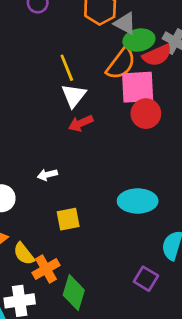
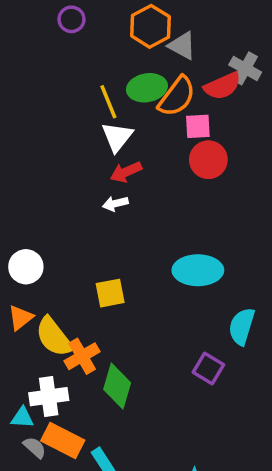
green ellipse: (139, 40) -> (147, 88), moved
pink square: (138, 87) -> (198, 126), size x0.6
white arrow: (47, 175) -> (115, 204), moved
yellow semicircle: (24, 254) -> (54, 337), size x1.4

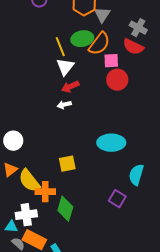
gray triangle: (182, 46) -> (102, 15), turned 36
red semicircle: (222, 86) -> (133, 47), moved, turned 50
yellow square: (110, 293) -> (67, 164), moved
orange cross: (82, 356) -> (45, 192), turned 30

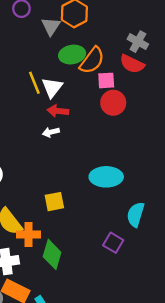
gray triangle: (102, 15) -> (51, 26), moved
yellow line: (60, 47) -> (34, 83), moved
red arrow: (70, 87) -> (58, 111), turned 30

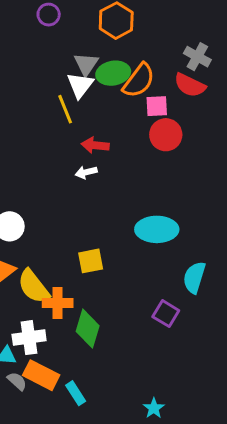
gray triangle: (51, 26) -> (86, 64), moved
white triangle: (52, 87) -> (80, 85), moved

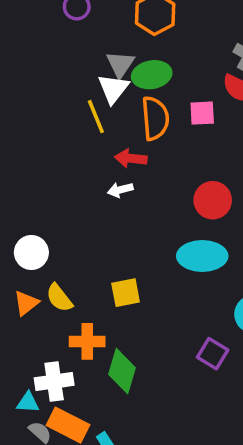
orange semicircle: (139, 81) -> (155, 118), moved, turned -42
red circle: (166, 135) -> (213, 200), moved
yellow semicircle: (34, 286) -> (59, 298), moved, size x0.7

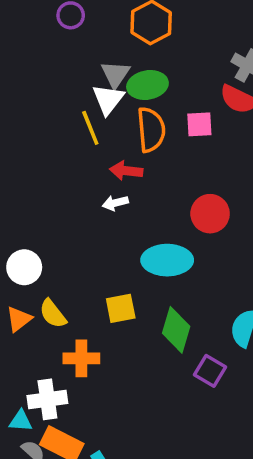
cyan ellipse: (202, 256) -> (167, 260), moved
green diamond: (122, 371) -> (176, 330), moved

